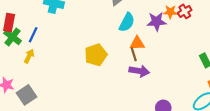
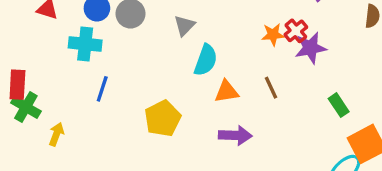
purple star: (157, 22) -> (311, 48), moved
blue line: (33, 35) -> (102, 89), moved
brown line: (134, 54) -> (271, 88), moved

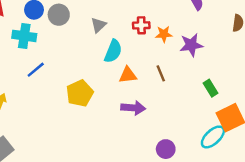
red cross: (296, 31) -> (141, 25), moved, turned 35
blue line: (102, 89) -> (36, 70), turned 30

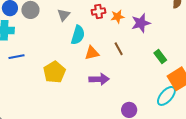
blue line: (36, 70) -> (17, 57), turned 35

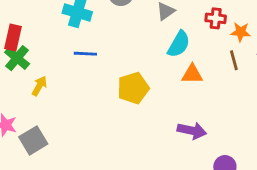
brown line: (119, 49) -> (234, 60), moved
purple arrow: (99, 79) -> (192, 131), moved

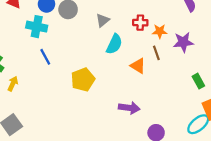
blue line: (85, 54) -> (45, 57), turned 63
orange triangle: (192, 74) -> (138, 66), moved, turned 35

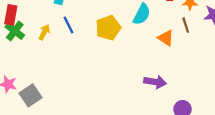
yellow pentagon: (83, 80) -> (108, 28), moved
yellow arrow: (13, 84) -> (44, 32), moved

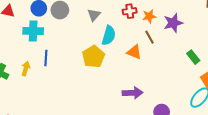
blue line: (68, 25) -> (46, 58), turned 42
yellow pentagon: (108, 28) -> (93, 57), moved

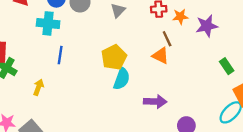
cyan semicircle: (109, 35) -> (122, 79), moved
brown line: (149, 37) -> (167, 39), moved
yellow arrow: (26, 69) -> (38, 87), moved

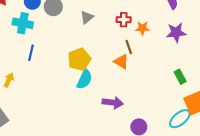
purple star: (207, 26) -> (176, 33), moved

